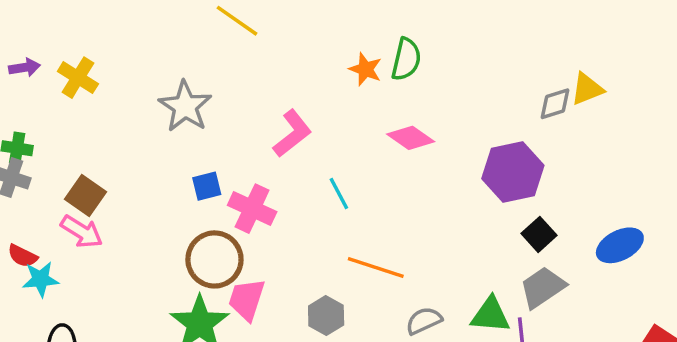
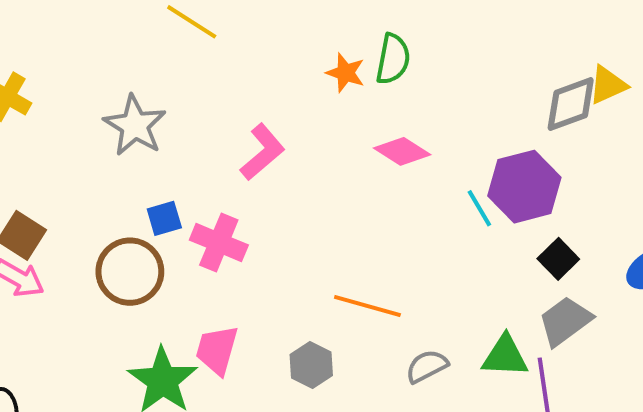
gray diamond: (555, 104) -> (571, 104), size x1.4
cyan line: (339, 193) -> (479, 208), moved
brown circle: (214, 259) -> (130, 272), moved

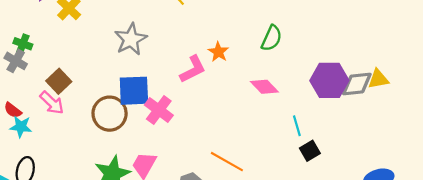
orange star: (345, 73) -> (218, 52), moved
purple hexagon: (524, 187) -> (329, 80), moved
blue square: (164, 218) -> (134, 91), size x1.8
black square: (558, 259) -> (310, 151), moved

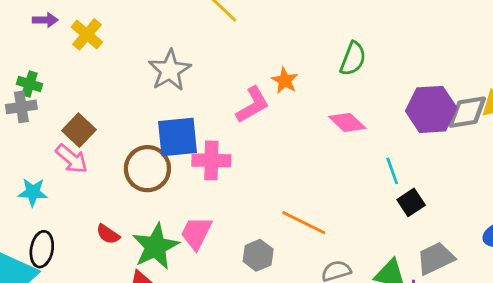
gray cross: (16, 61) -> (21, 107), turned -35
red semicircle: (13, 110) -> (108, 234), moved
pink cross: (159, 110) -> (211, 160), turned -32

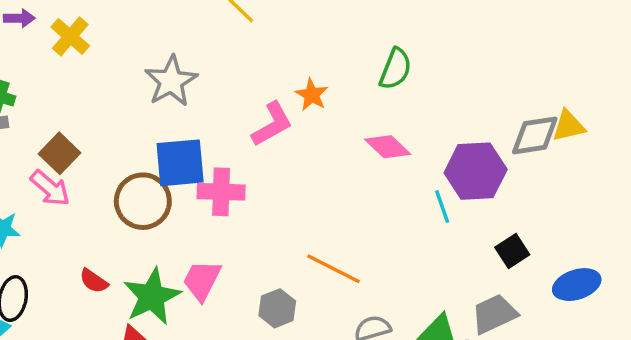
purple hexagon: (431, 109) -> (476, 171), moved
black square: (411, 202) -> (512, 251), moved

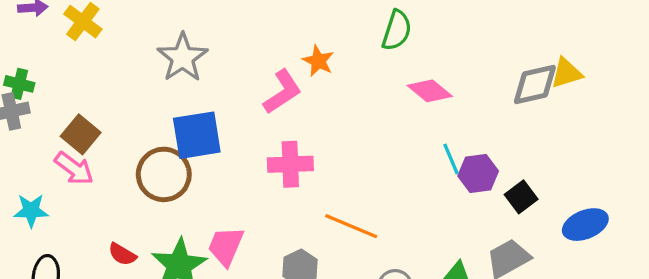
pink diamond: (388, 147) -> (430, 91), moved
purple hexagon: (476, 171) -> (478, 173), moved, size x0.7
pink cross: (221, 192) -> (290, 164), moved

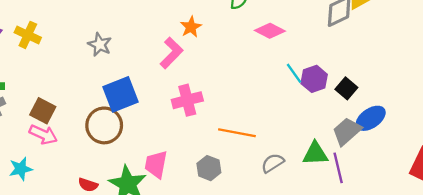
gray star: (183, 58) -> (100, 45), size x0.7
orange star: (318, 61) -> (191, 27), turned 30
blue ellipse: (585, 225) -> (371, 118), moved

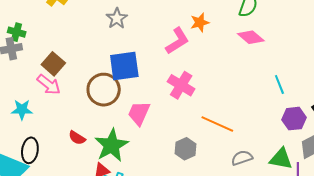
pink diamond: (270, 31) -> (251, 37), moved
purple hexagon: (314, 79) -> (294, 119), moved
pink cross: (187, 100) -> (181, 85), turned 32
pink trapezoid: (156, 164) -> (139, 113), moved

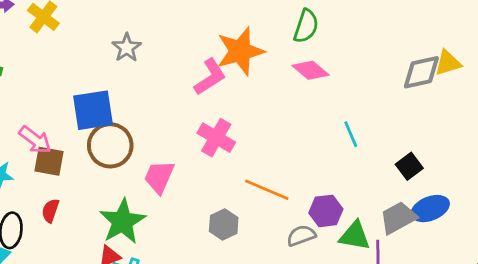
orange star: (200, 22) -> (240, 51), size x1.8
brown square: (53, 64) -> (49, 161), moved, turned -30
blue square: (124, 66) -> (93, 110), moved
purple hexagon: (294, 119) -> (326, 211), moved
red semicircle: (77, 138) -> (50, 211), moved, turned 78

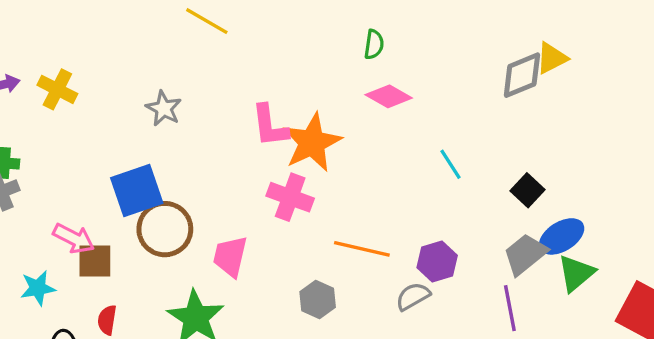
green semicircle: (306, 26) -> (374, 44), size x0.7
orange star: (240, 51) -> (312, 142), moved
pink L-shape: (210, 77) -> (270, 126), turned 126
green triangle: (355, 236) -> (576, 273), moved, turned -40

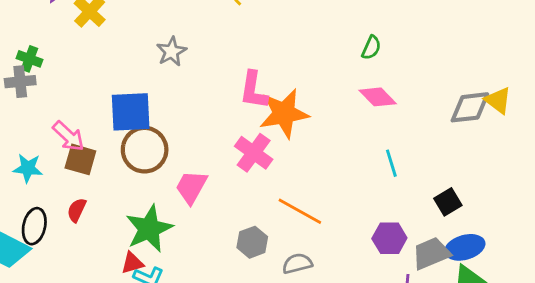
green semicircle: (374, 44) -> (371, 48), moved
yellow triangle: (552, 58) -> (498, 100), turned 48
pink diamond: (389, 96) -> (378, 97), moved
purple hexagon: (437, 262) -> (389, 238), moved
gray semicircle: (413, 296) -> (297, 264), moved

